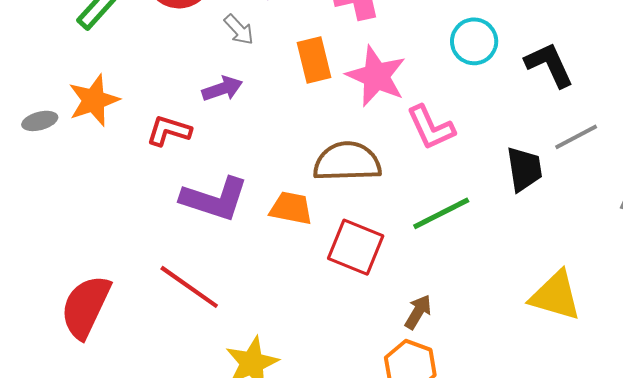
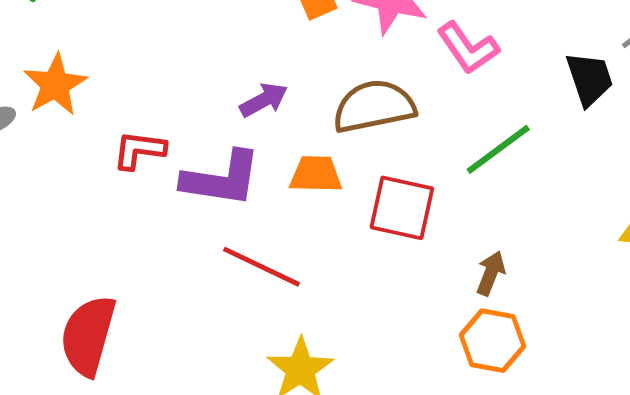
purple arrow: (222, 89) -> (264, 100), moved
red L-shape: (169, 131) -> (139, 150), moved
red line: (189, 287) -> (261, 267), moved

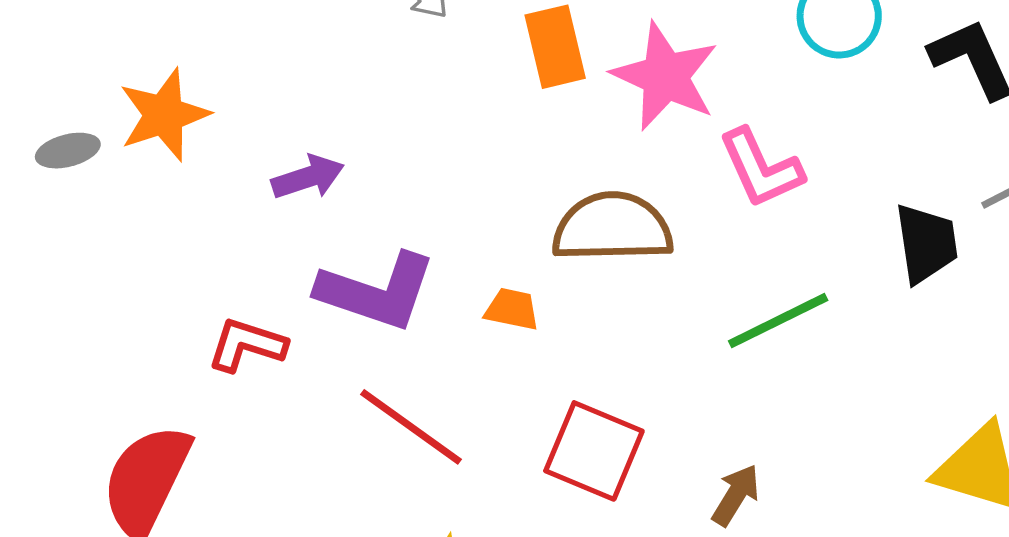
purple arrow: (264, 100) -> (308, 177), moved
red L-shape: (139, 150) -> (247, 345), moved
orange trapezoid: (316, 174) -> (512, 309), size x0.7
red square: (402, 208) -> (594, 451), moved

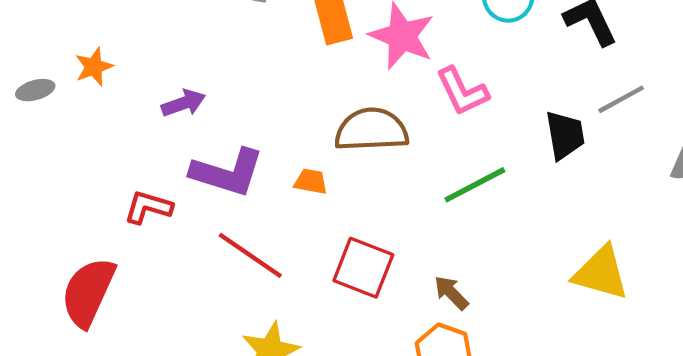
orange star: (164, 115) -> (94, 67), size x0.7
brown arrow: (736, 495) -> (451, 293), turned -75

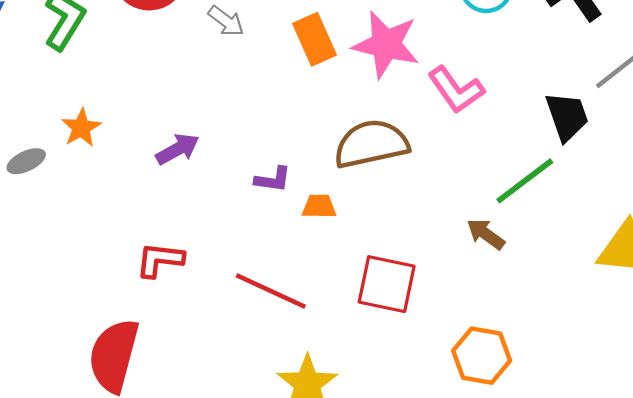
purple L-shape: (227, 173) -> (273, 179), moved, size x0.5
green line: (475, 185) -> (525, 181), moved
brown arrow: (451, 293) -> (486, 234), moved

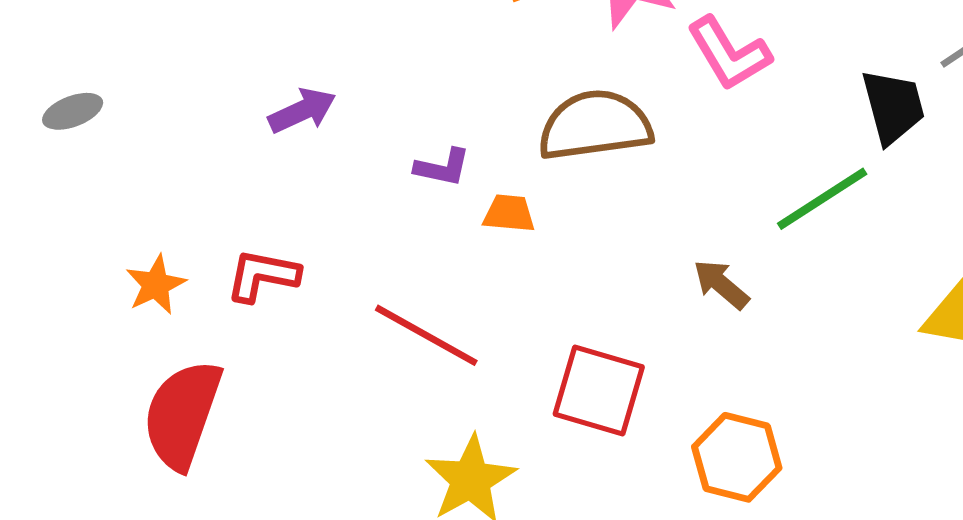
orange star: (81, 128) -> (156, 285), moved
brown arrow: (486, 234) -> (721, 284), moved
red square: (387, 284) -> (599, 391), moved

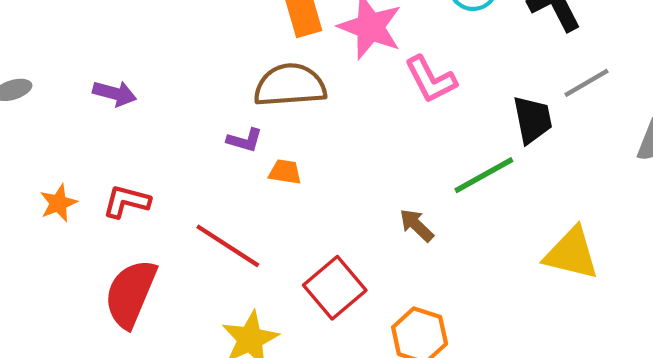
purple arrow: (302, 111) -> (115, 93), moved, turned 36
brown semicircle: (595, 125) -> (290, 85), moved
red square: (599, 391) -> (335, 288), turned 30
red semicircle: (182, 414) -> (131, 293), moved

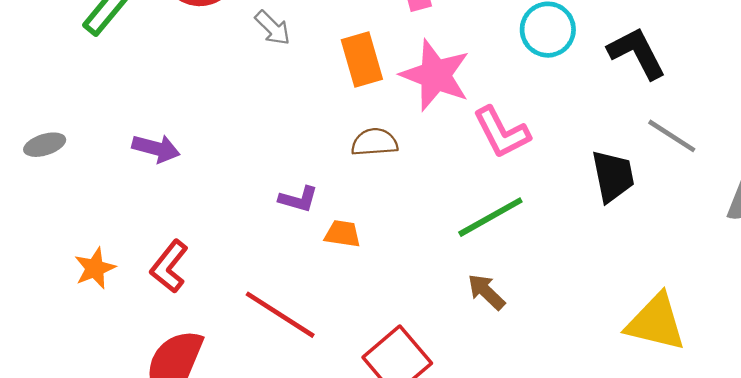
gray line: (586, 83) -> (672, 136), turned 63
brown semicircle: (290, 85) -> (374, 142), moved, size x0.6
green line: (484, 175) -> (490, 217), moved
red L-shape: (126, 201) -> (169, 266), turned -66

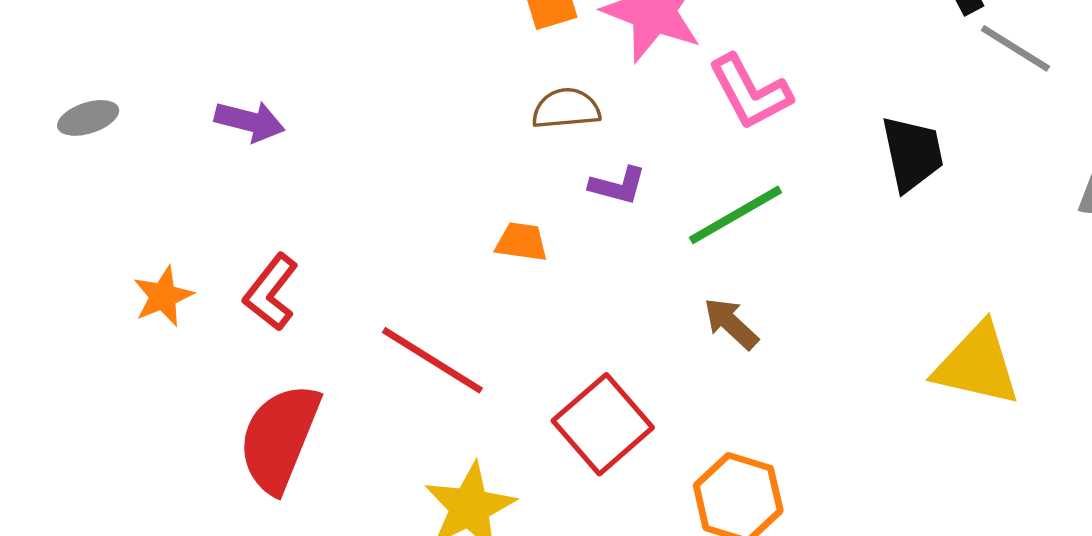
gray line: (672, 136) -> (1015, 48), moved
purple L-shape: (298, 199) -> (618, 186), moved

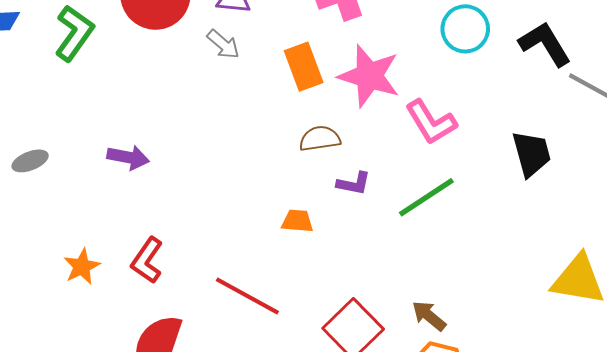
brown arrow: (731, 324) -> (429, 316), moved

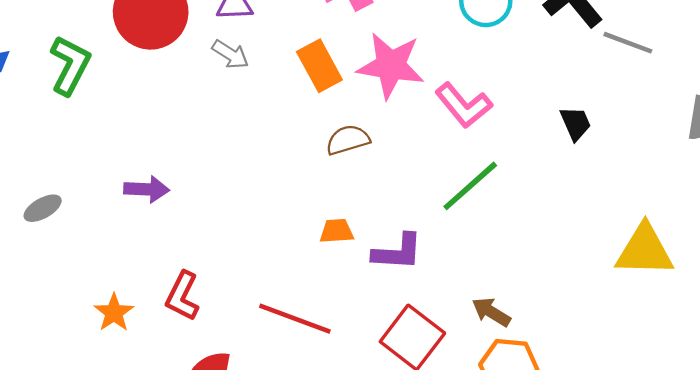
black trapezoid: (532, 154) -> (576, 123), size x0.7
purple L-shape: (354, 183) -> (398, 252), moved, size x1.4

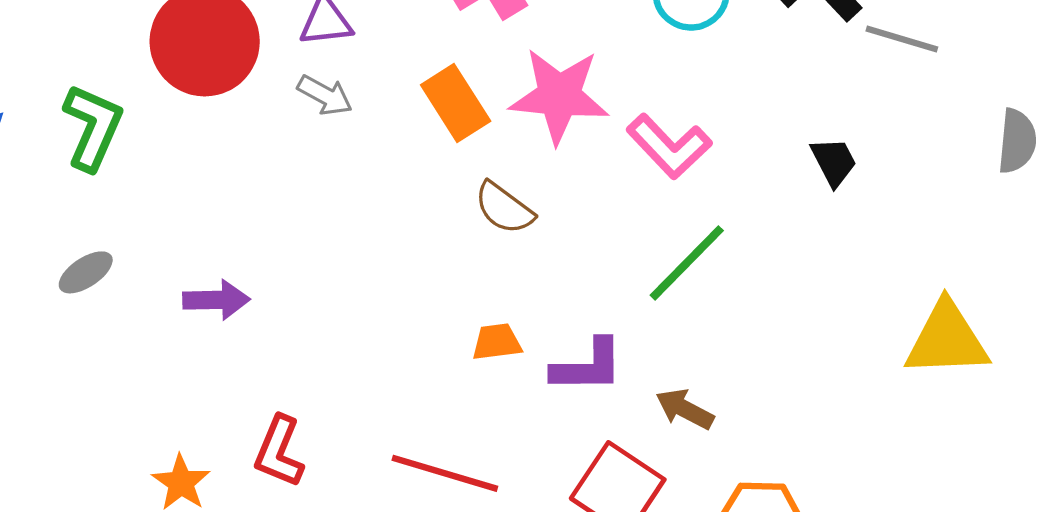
brown semicircle: (348, 140) -> (504, 208), turned -123
gray ellipse: (43, 208) -> (86, 272), moved
brown arrow: (491, 312) -> (685, 409), moved

